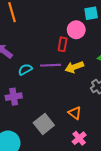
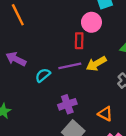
purple cross: (14, 97) -> (67, 104), moved

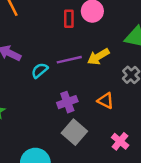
red rectangle: (79, 41) -> (69, 19), moved
orange triangle: (105, 114) -> (106, 101), moved

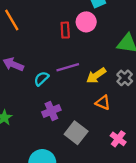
yellow arrow: (98, 57) -> (96, 76), moved
purple cross: (67, 102) -> (51, 111), moved

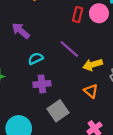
purple line: (68, 67) -> (69, 49), turned 40
cyan semicircle: (41, 79) -> (36, 59), moved

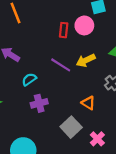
yellow arrow: (93, 65) -> (86, 60), moved
gray square: (58, 111) -> (71, 127), moved

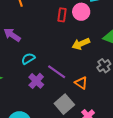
purple line: (61, 65) -> (57, 72), moved
purple cross: (39, 103) -> (36, 81), turned -35

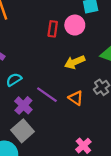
orange triangle: (81, 83) -> (76, 98), moved
gray square: (64, 104) -> (23, 131), moved

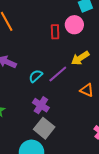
cyan semicircle: (14, 80) -> (36, 76), moved
purple line: (47, 95) -> (58, 74), moved, turned -66

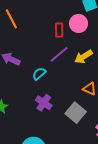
purple line: (58, 74) -> (59, 54), moved
gray square: (44, 128) -> (76, 113), moved

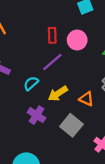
pink circle: (79, 23) -> (77, 40), moved
yellow arrow: (84, 57) -> (58, 94), moved

